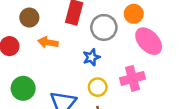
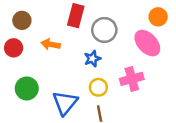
orange circle: (134, 14) -> (158, 17), moved
brown circle: (29, 18) -> (22, 20), moved

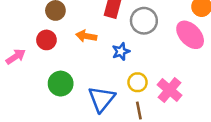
blue star: (92, 59) -> (121, 51), moved
pink cross: (132, 79) -> (170, 90), moved, turned -35

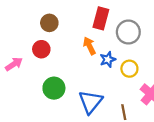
orange arrow: (86, 36) -> (89, 46), moved, turned 54
yellow circle: (138, 82) -> (129, 69), moved

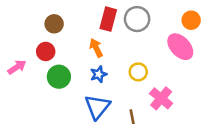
gray circle: (128, 32) -> (137, 19), moved
blue star: (108, 60) -> (99, 74), moved
green circle: (54, 88) -> (59, 77), moved

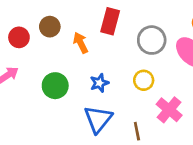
gray circle: (137, 19) -> (152, 40), moved
orange arrow: (96, 48) -> (81, 43), moved
red circle: (46, 51) -> (19, 37), moved

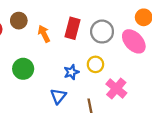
red rectangle: (110, 21) -> (72, 28), moved
blue star: (99, 83) -> (71, 72), moved
blue triangle: (98, 119) -> (58, 96), size x0.7

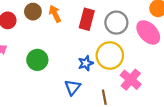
orange arrow: (44, 34) -> (55, 14), moved
yellow circle: (95, 64) -> (110, 56), size x1.6

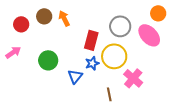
red rectangle: (87, 19) -> (91, 40), moved
blue triangle: (72, 87) -> (75, 76), moved

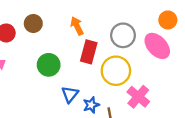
orange arrow: (64, 18) -> (77, 26), moved
green circle: (48, 60) -> (49, 65), moved
blue star: (92, 63) -> (91, 105), moved

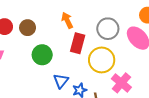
brown circle: (33, 24) -> (28, 28), moved

